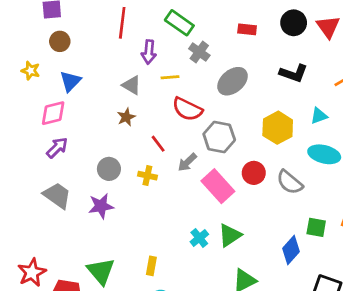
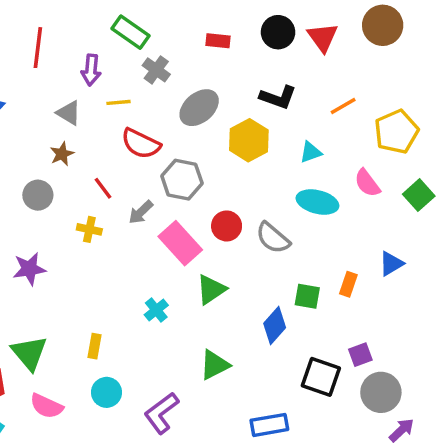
red line: (122, 23) -> (38, 48), moved
yellow hexagon: (278, 128) -> (249, 140), moved
gray circle: (109, 169) -> (38, 195), moved
green triangle: (230, 235) -> (211, 289), moved

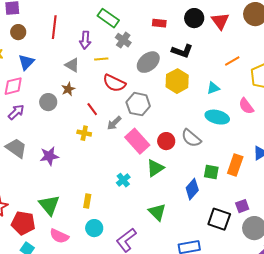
black L-shape: (278, 97) -> (182, 51), moved
gray circle: (38, 195) -> (48, 102), moved
red circle: (227, 226) -> (166, 141), moved
orange rectangle: (348, 284) -> (235, 165), size x1.5
green triangle: (215, 365) -> (157, 212), turned -48

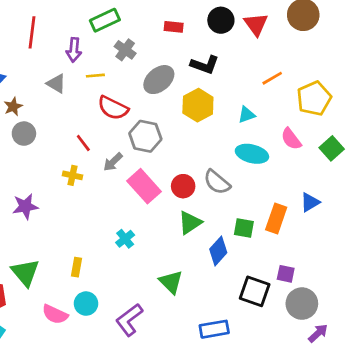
green rectangle: (108, 18) -> (105, 20), turned -60
brown star: (68, 89) -> (13, 107), moved
green triangle: (155, 168) -> (190, 223), moved
purple square: (242, 206) -> (286, 274), turned 32
pink semicircle: (59, 236) -> (55, 314), moved

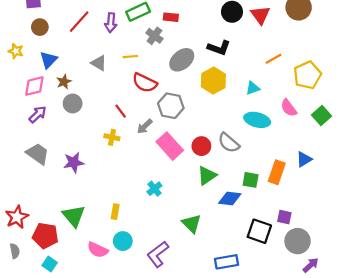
red rectangle: (174, 27) -> (171, 17), moved
red line: (32, 32) -> (79, 22), turned 35
purple arrow: (74, 50) -> (111, 23), moved
blue diamond: (218, 251) -> (230, 198), turned 55

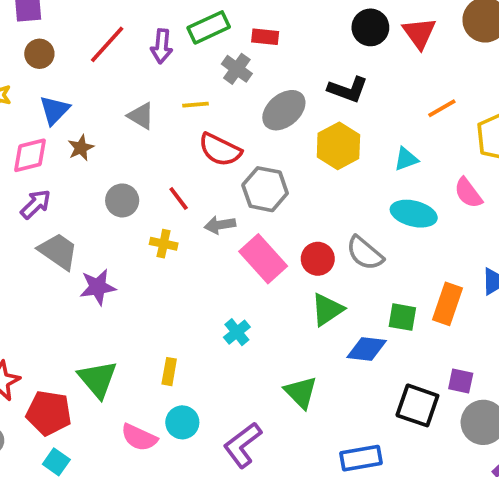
gray circle: (73, 103) -> (122, 200), moved
gray arrow: (145, 126) -> (220, 225), turned 35
gray trapezoid: (38, 154) -> (58, 251), moved

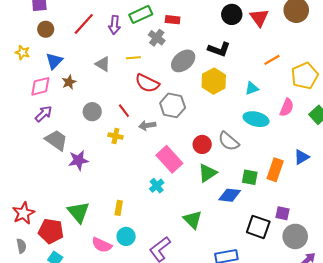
pink semicircle: (468, 193) -> (287, 107), turned -120
pink rectangle: (263, 259) -> (169, 159), moved

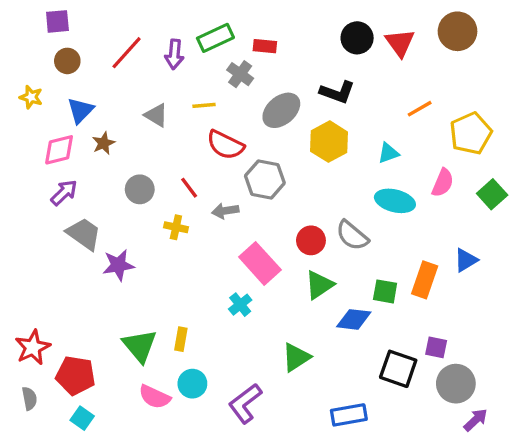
green triangle: (78, 212) -> (140, 346), moved
green triangle: (193, 220) -> (296, 357), turned 42

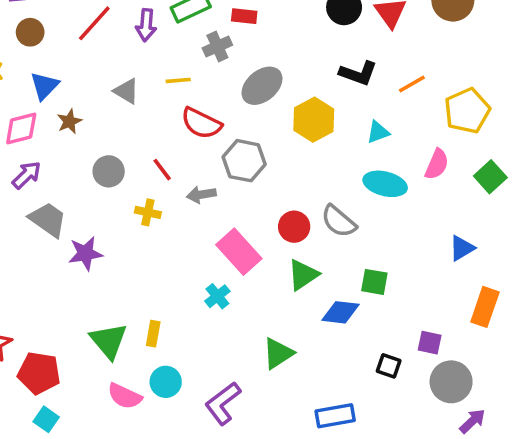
gray cross: (240, 74) -> (217, 46), turned 30
black L-shape: (337, 92) -> (358, 73), moved
orange rectangle: (425, 280) -> (485, 307), moved
black square: (398, 369) -> (389, 366), size x0.6

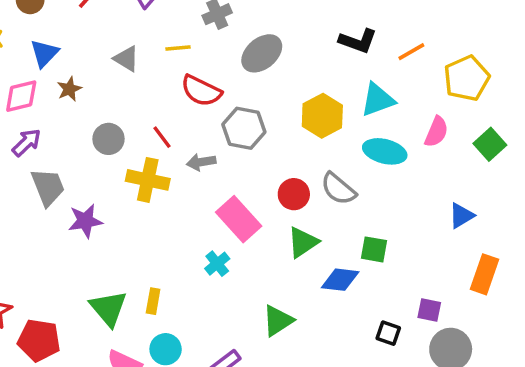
yellow hexagon: (314, 120) -> (322, 116), moved
cyan triangle: (378, 132) -> (378, 100), size x1.5
yellow cross: (148, 212) -> (148, 180), size x1.6
gray trapezoid: (48, 220) -> (48, 187), turned 33

